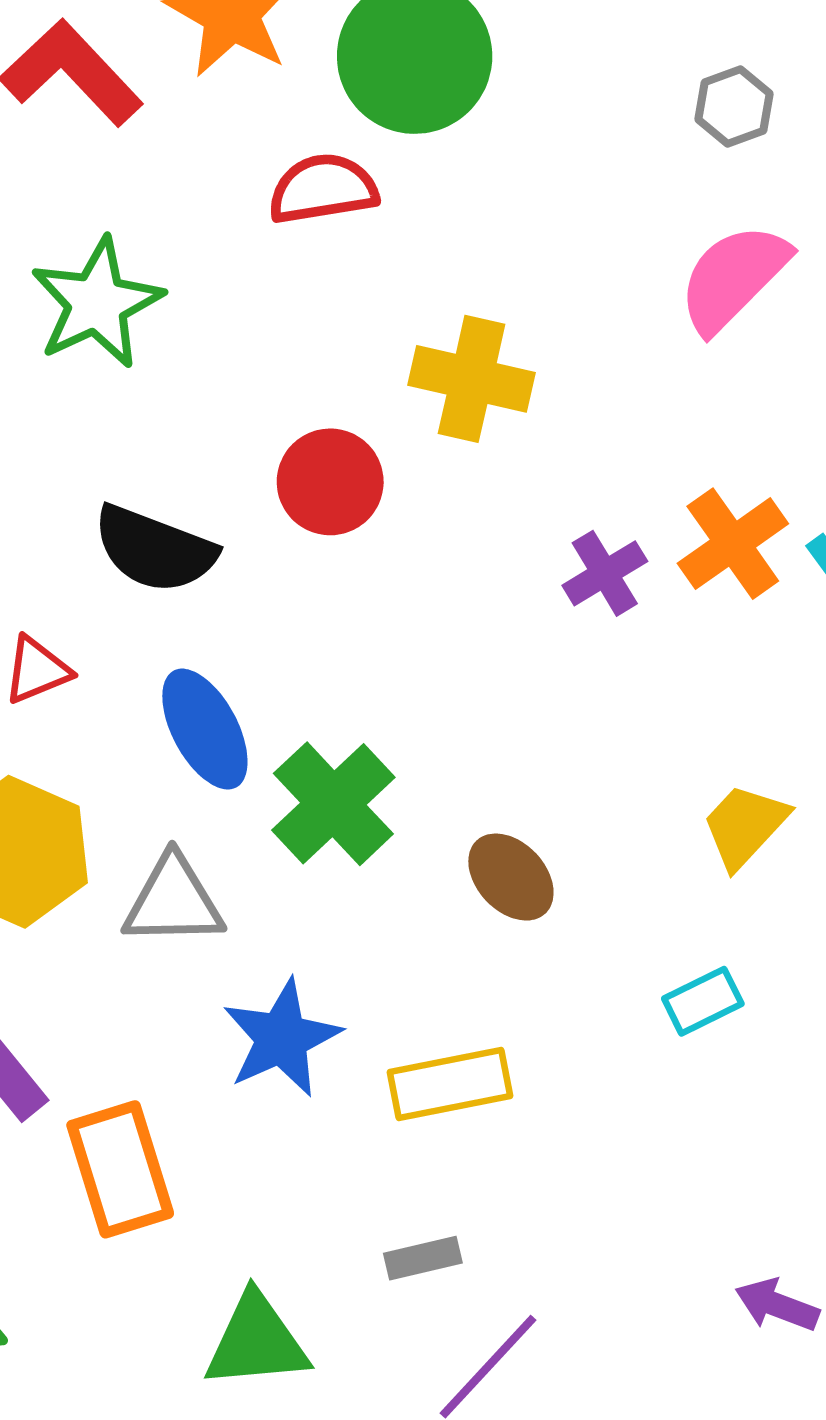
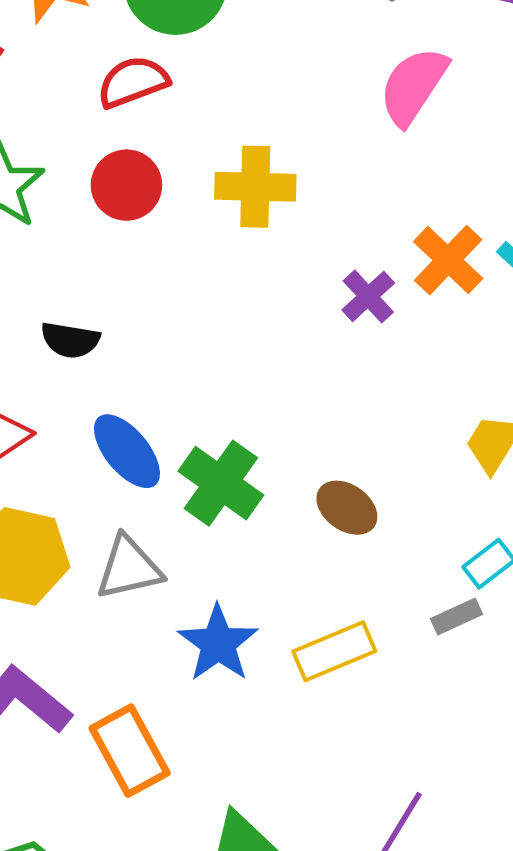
red circle: (330, 482) -> (126, 185), moved
black semicircle: (155, 549) -> (70, 340), size x0.7
gray rectangle: (423, 1258) -> (456, 617), moved

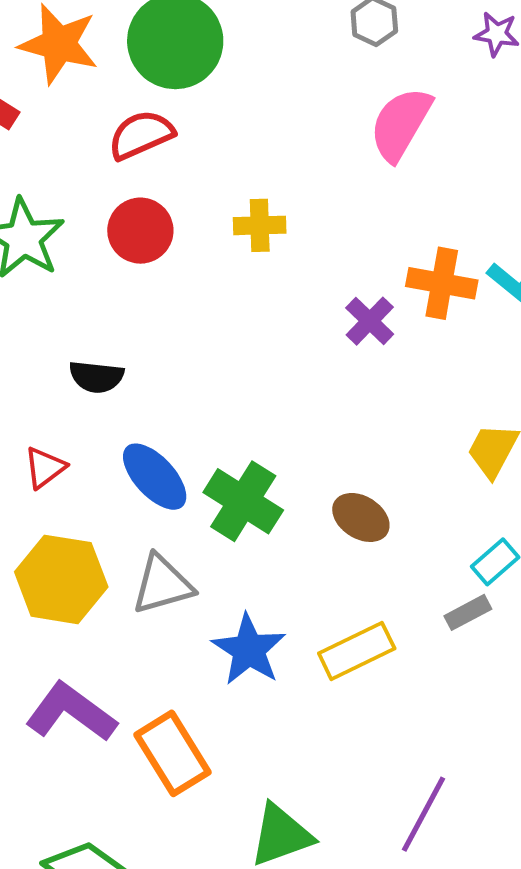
yellow cross: (255, 187) -> (260, 225), size x0.7
orange cross: (448, 260) -> (442, 283), turned -30

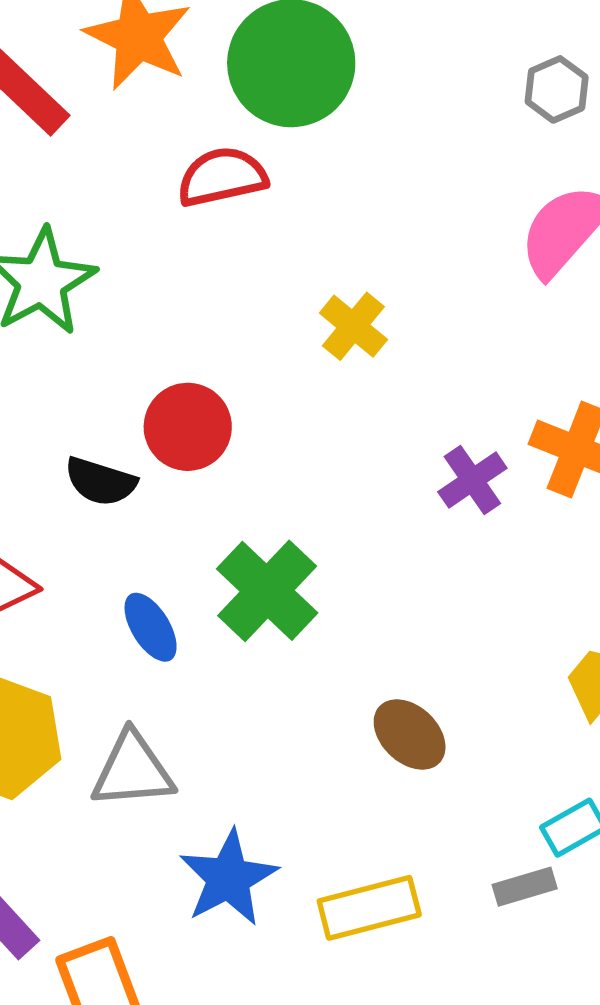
yellow cross: (260, 225) -> (353, 326), turned 30
red circle: (140, 231) -> (188, 427), moved
blue ellipse: (155, 477) -> (151, 627), size x0.7
green cross: (243, 501) -> (267, 591), moved

